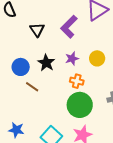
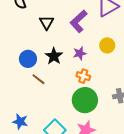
yellow circle: (97, 58) -> (107, 45), moved

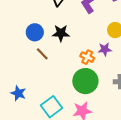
purple star: (80, 53) -> (105, 49), moved
black star: (54, 56) -> (61, 33), turned 30

